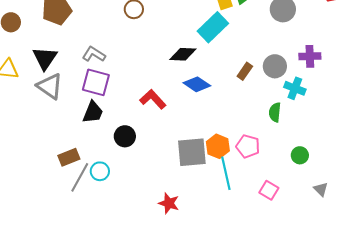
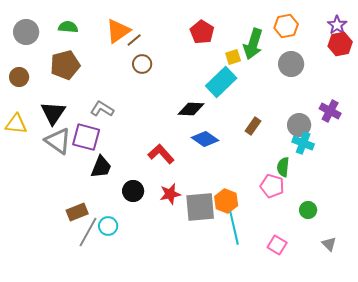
purple cross: (310, 56) -> (330, 111), moved, turned 30
gray circle: (275, 66) -> (299, 125), moved
purple square: (96, 82) -> (86, 137), moved
pink pentagon: (248, 146) -> (272, 186), moved
red star: (169, 203) -> (170, 194), moved, turned -30

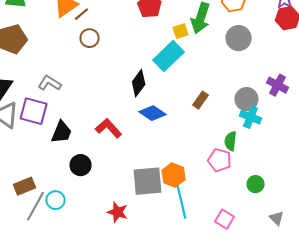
black diamond: (191, 109) -> (139, 83), turned -56
black trapezoid: (101, 167) -> (62, 132), moved
red star: (170, 194) -> (118, 212), moved, turned 30

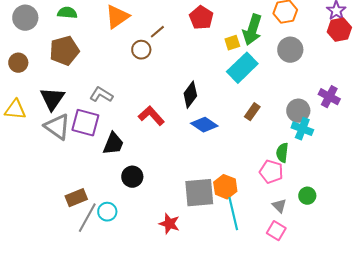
brown line: (82, 14) -> (157, 32), moved
cyan rectangle: (169, 56) -> (242, 68), moved
red L-shape: (109, 128) -> (151, 116), moved
gray triangle: (277, 218) -> (279, 206), moved

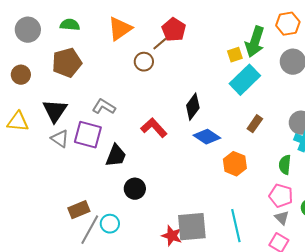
red pentagon: (201, 18) -> (174, 30), moved
gray triangle: (57, 127) -> (60, 139), size x0.7
pink pentagon: (271, 172) -> (281, 196), moved
orange hexagon: (225, 187) -> (235, 164), moved
gray square: (199, 193) -> (192, 227), moved

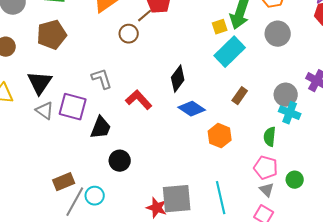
gray L-shape: (104, 107) -> (102, 79), moved, turned 40

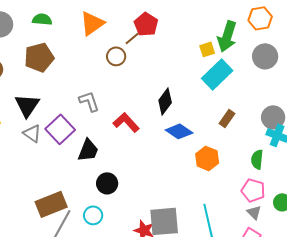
purple square: (73, 107) -> (60, 129), turned 32
brown rectangle: (64, 182) -> (51, 204), size x1.4
cyan circle: (95, 196) -> (93, 215), moved

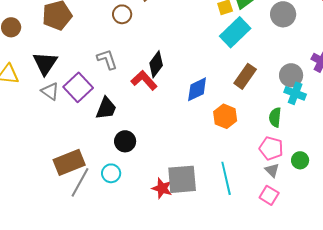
brown circle: (116, 56) -> (122, 14), moved
black diamond: (165, 101) -> (156, 64), moved
brown rectangle: (227, 118) -> (245, 76), size x1.4
blue diamond: (179, 131) -> (197, 89), turned -60

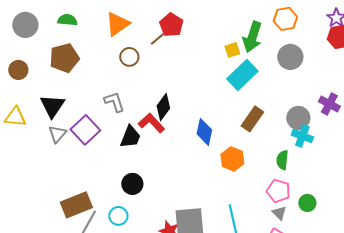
blue diamond: (197, 89) -> (204, 132), turned -52
gray triangle: (50, 91) -> (57, 134), turned 36
black trapezoid: (106, 108) -> (130, 137), moved

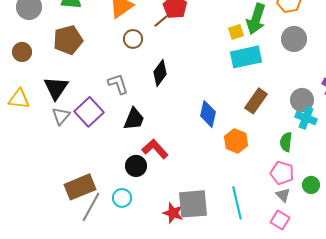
cyan rectangle: (242, 75) -> (246, 57), turned 32
black diamond: (163, 107) -> (160, 73), moved
red L-shape: (151, 123) -> (155, 149), moved

